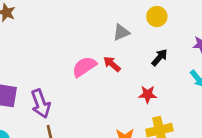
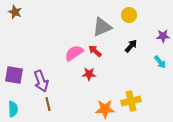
gray triangle: (121, 32) -> (102, 27), size x1.5
red star: (148, 94) -> (89, 74), moved

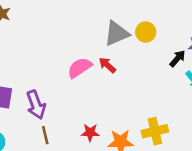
yellow circle: (129, 15) -> (146, 32), moved
black arrow: (131, 46) -> (177, 58), moved
red star: (89, 74) -> (90, 133), moved

